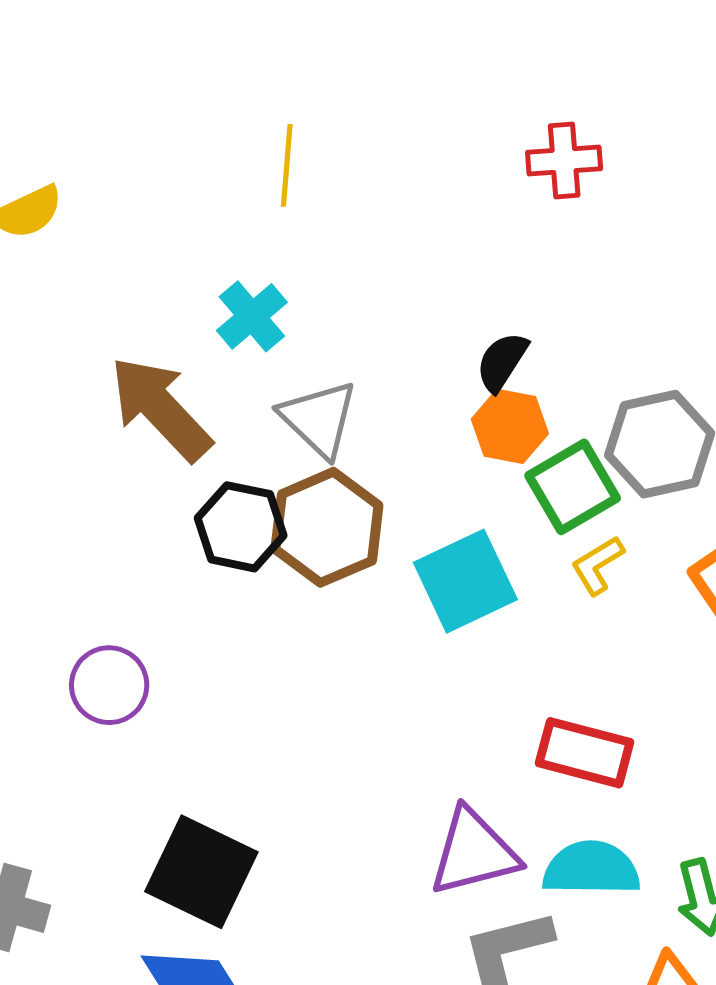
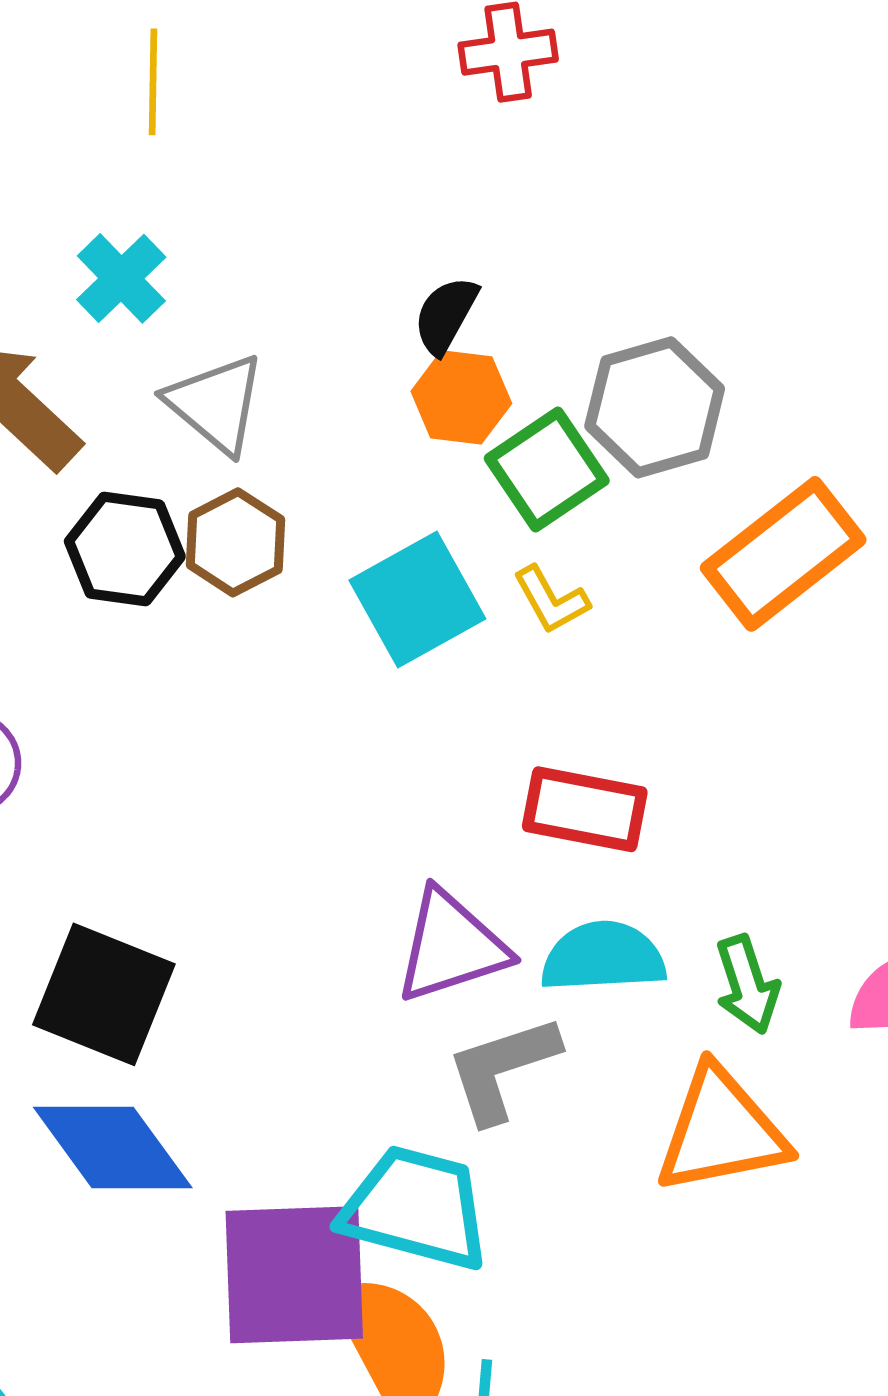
brown hexagon: (327, 527) -> (235, 542), size x0.7
yellow L-shape: (598, 565) -> (551, 600), moved, turned -84

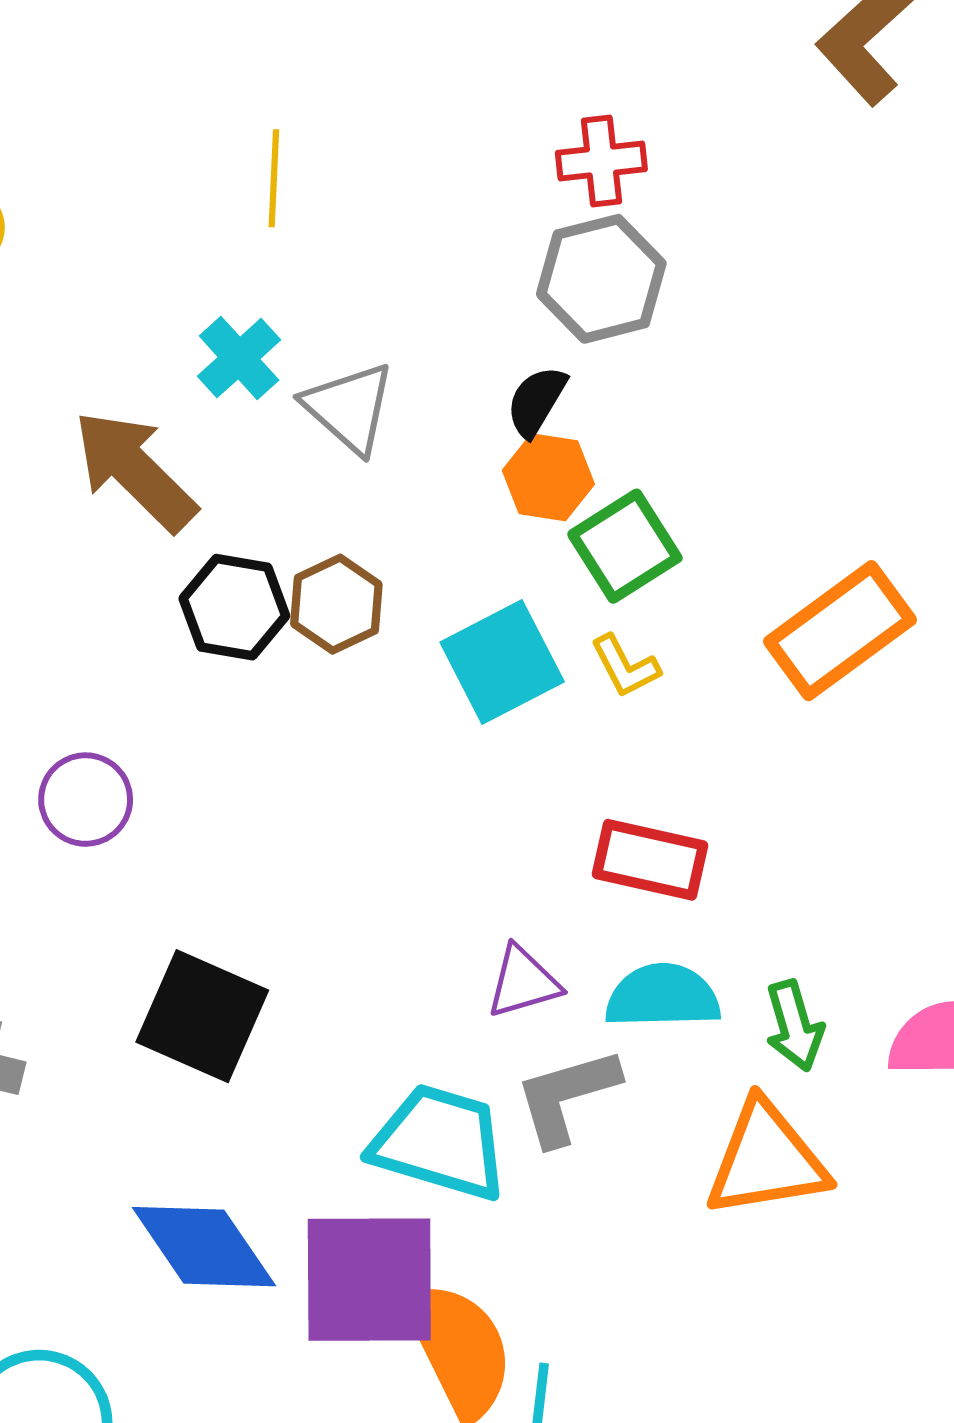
gray triangle: (216, 404) -> (349, 408), moved
gray hexagon: (655, 407) -> (601, 279), moved
purple triangle: (451, 946) -> (523, 982), size x0.7
blue diamond: (113, 1147) -> (204, 1247), moved
cyan trapezoid: (416, 1208) -> (440, 1142), moved

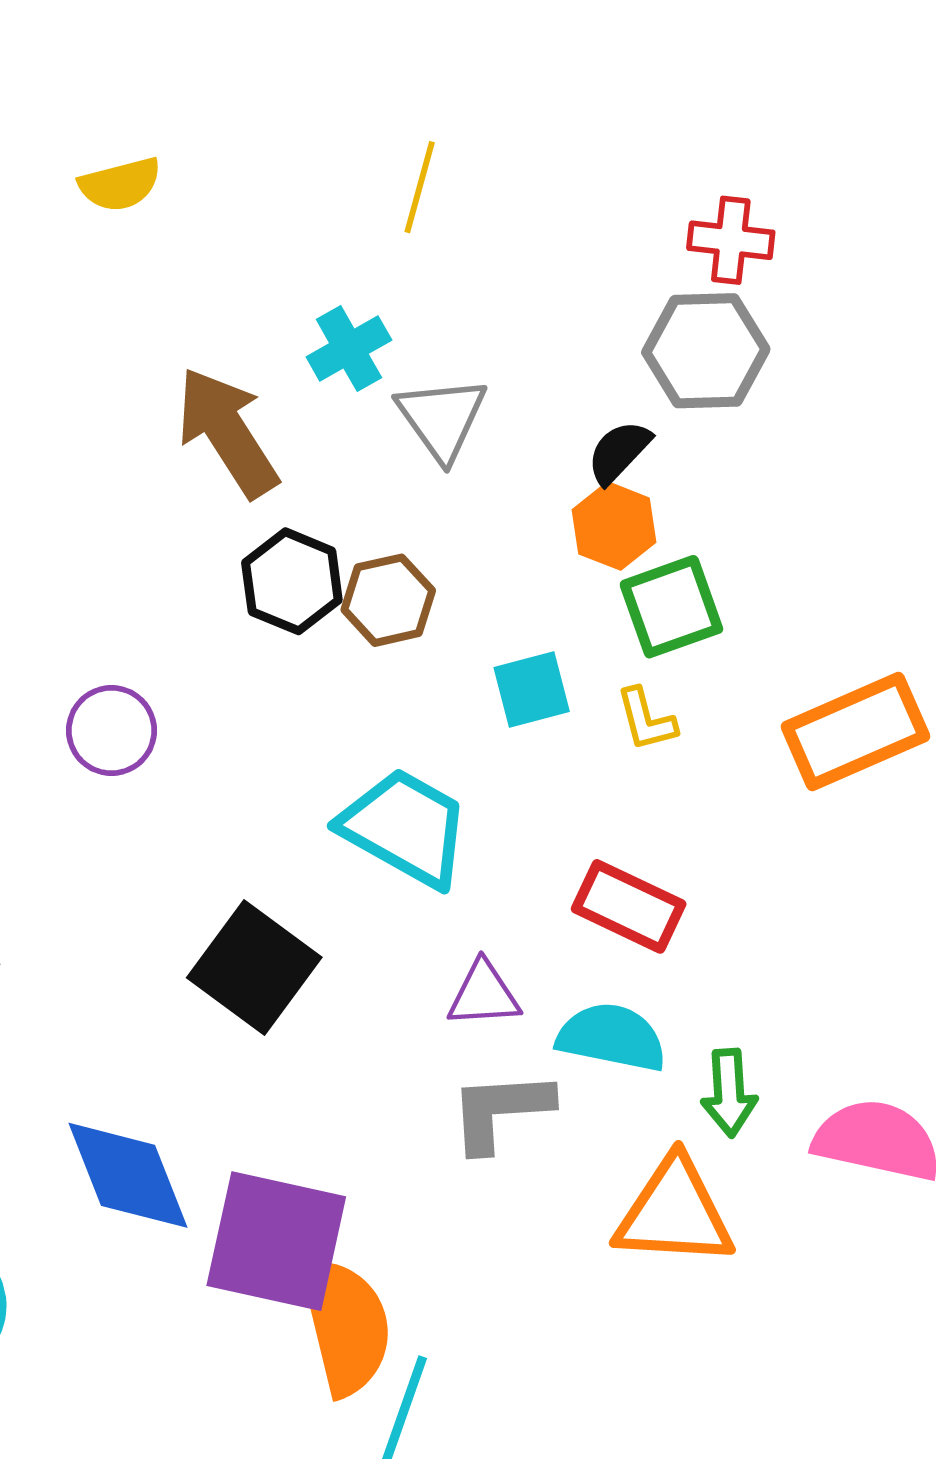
cyan square: (502, 662) -> (532, 689), size x0.7
black square: (202, 1016) -> (254, 967), moved
cyan trapezoid: (440, 1142) -> (405, 828), moved

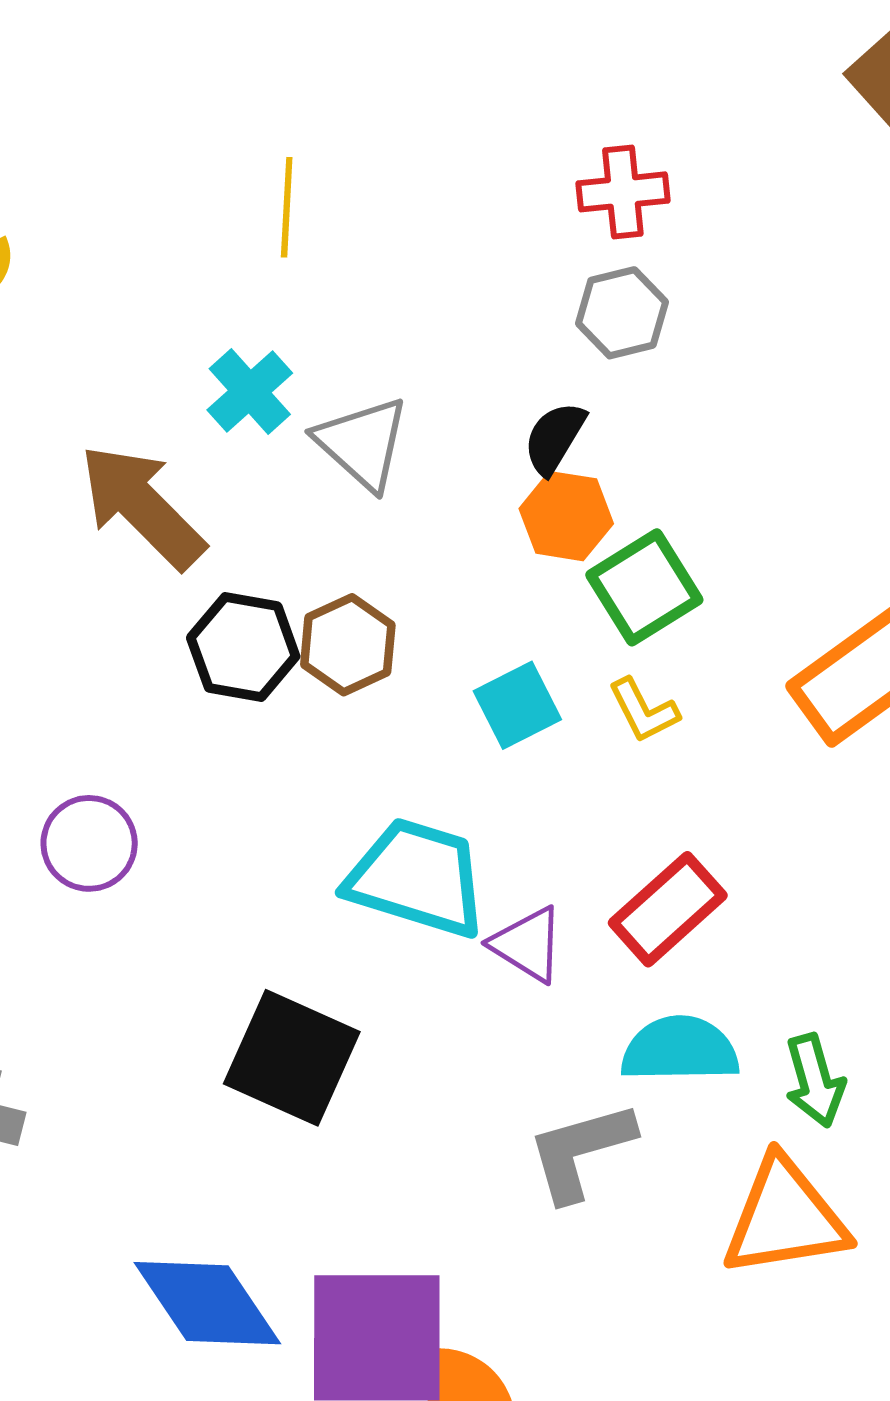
gray hexagon: (706, 351) -> (622, 313), size x0.7
red rectangle: (629, 906) -> (668, 909), turned -55
purple triangle: (484, 994) -> (528, 944), moved, turned 48

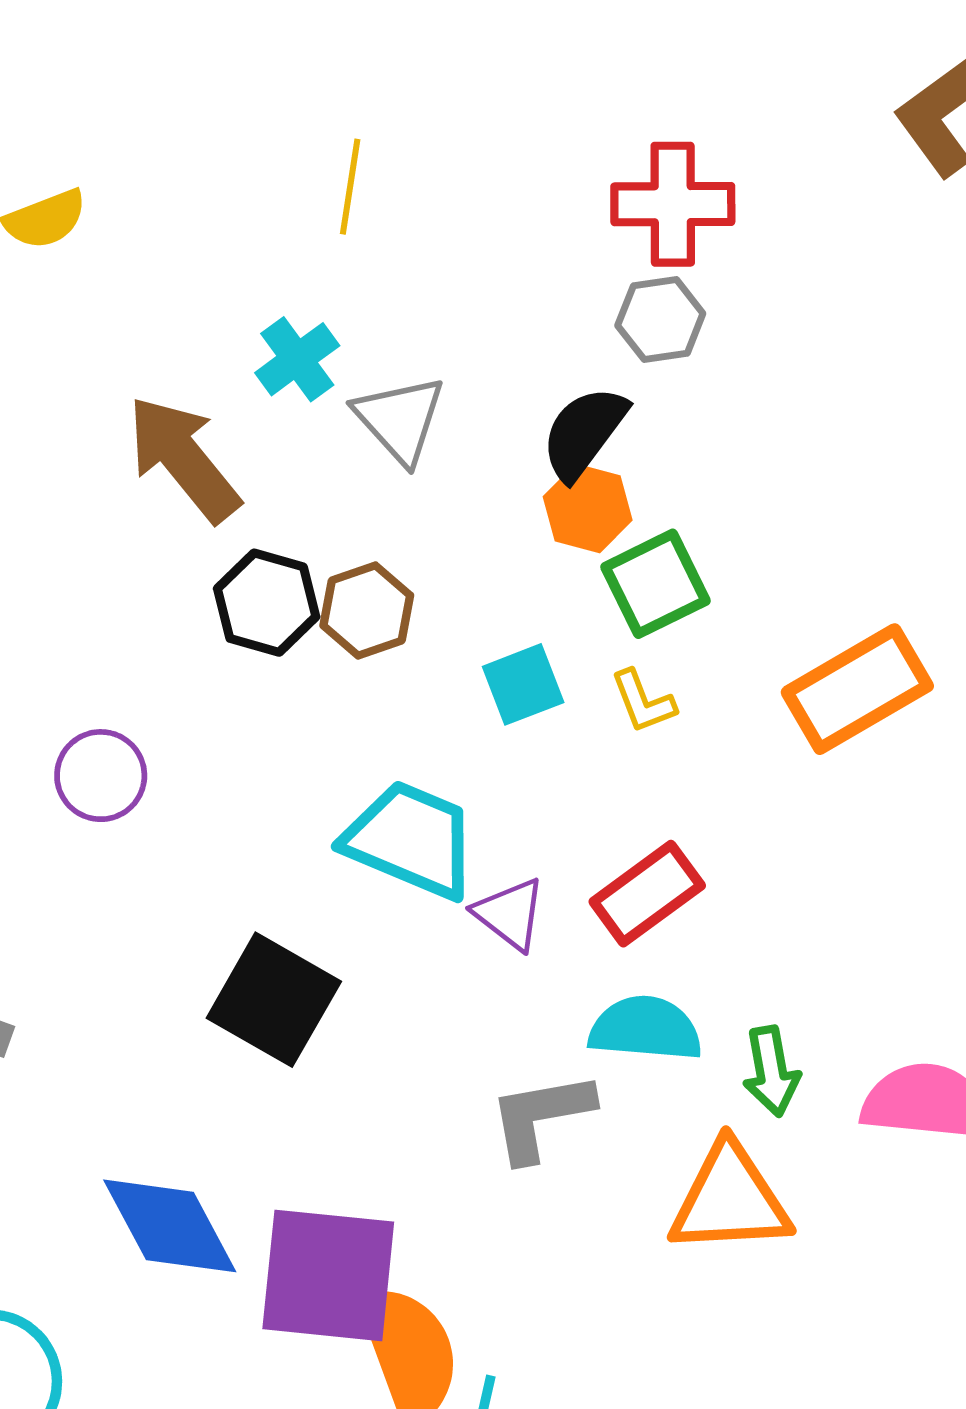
red cross: (623, 192) -> (673, 204), size x1.4
black semicircle: (554, 438) -> (584, 433), size x1.4

